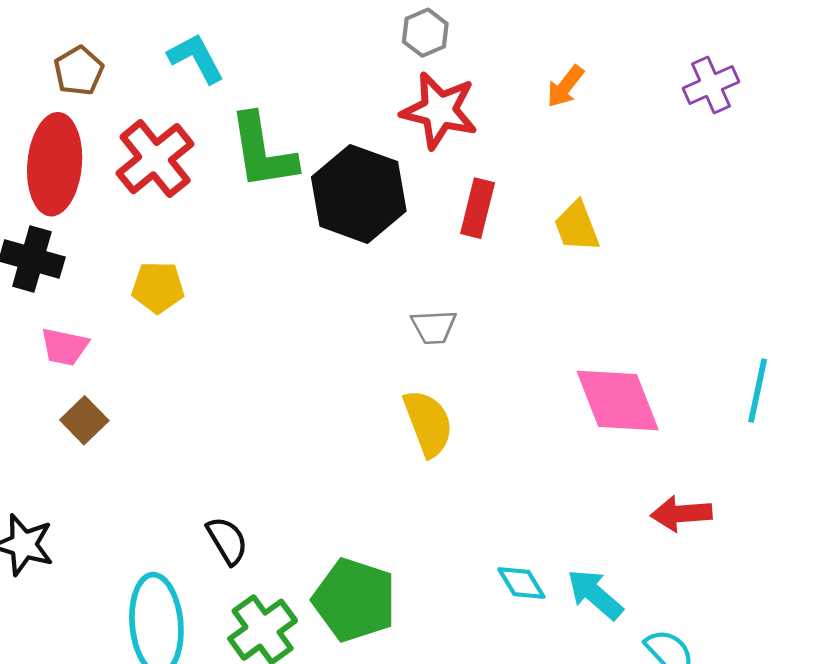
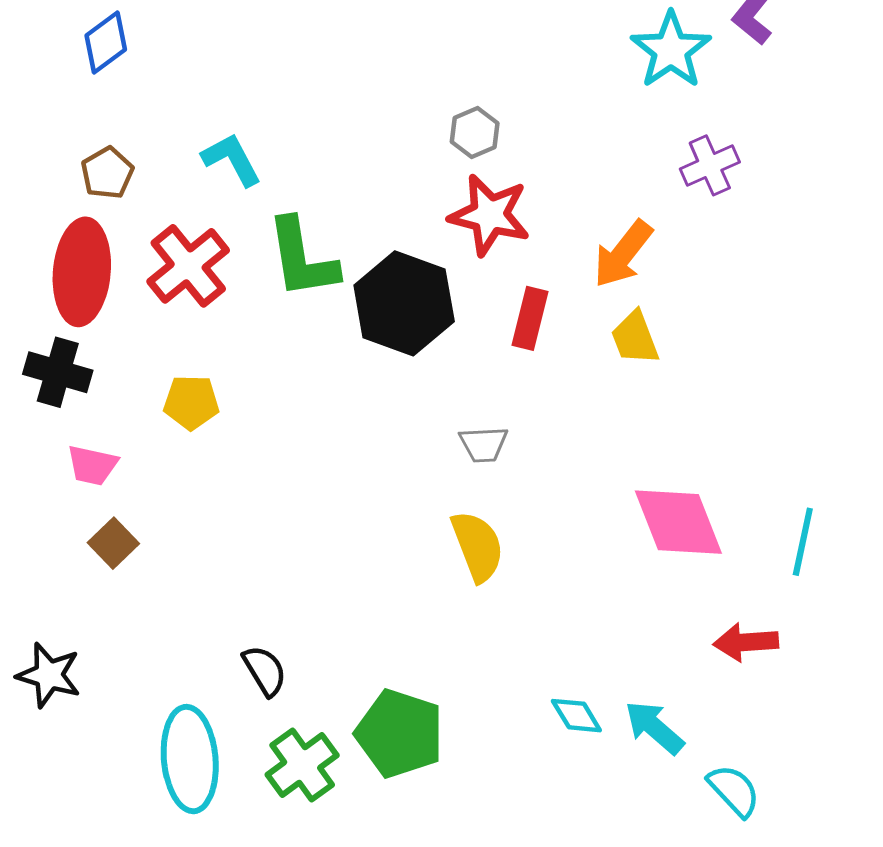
purple cross: (711, 85) -> (710, 165), moved
orange arrow: (565, 86) -> (623, 254), moved, size x1.5
cyan line: (758, 391) -> (803, 542), moved

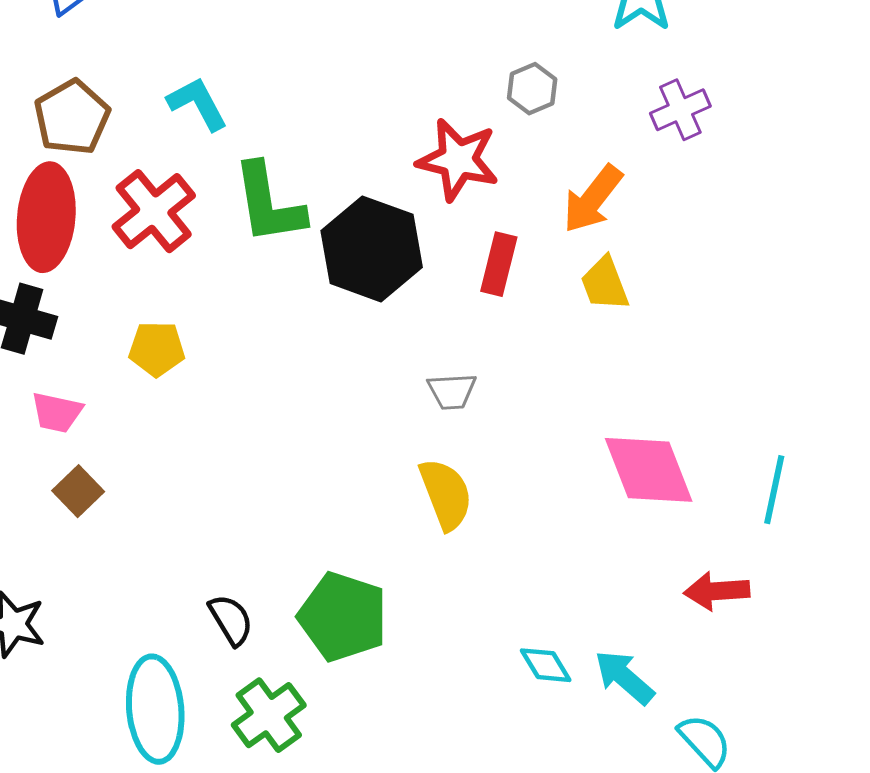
gray hexagon: (475, 132) -> (532, 89), moved
brown pentagon: (107, 173) -> (72, 117), size x1.4
green pentagon: (400, 734) -> (343, 617), moved

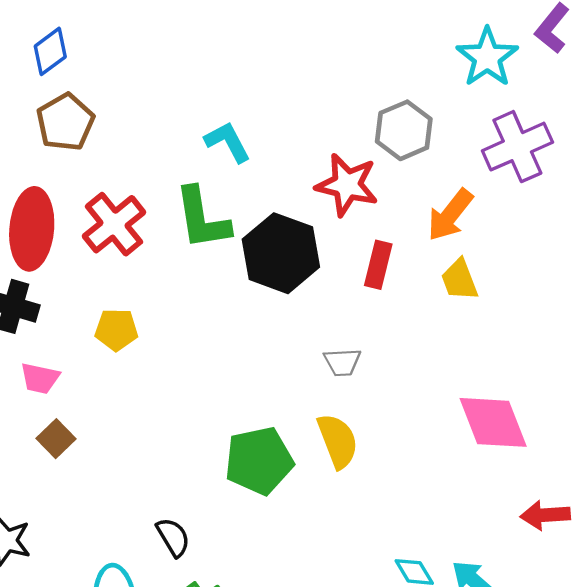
gray hexagon: (532, 89) -> (404, 130), size x1.5
cyan L-shape: (198, 104) -> (228, 142), moved
purple cross: (680, 110) -> (517, 147), size x1.5
brown pentagon: (72, 117) -> (65, 122), moved
green pentagon: (343, 617) -> (259, 461), moved, turned -30

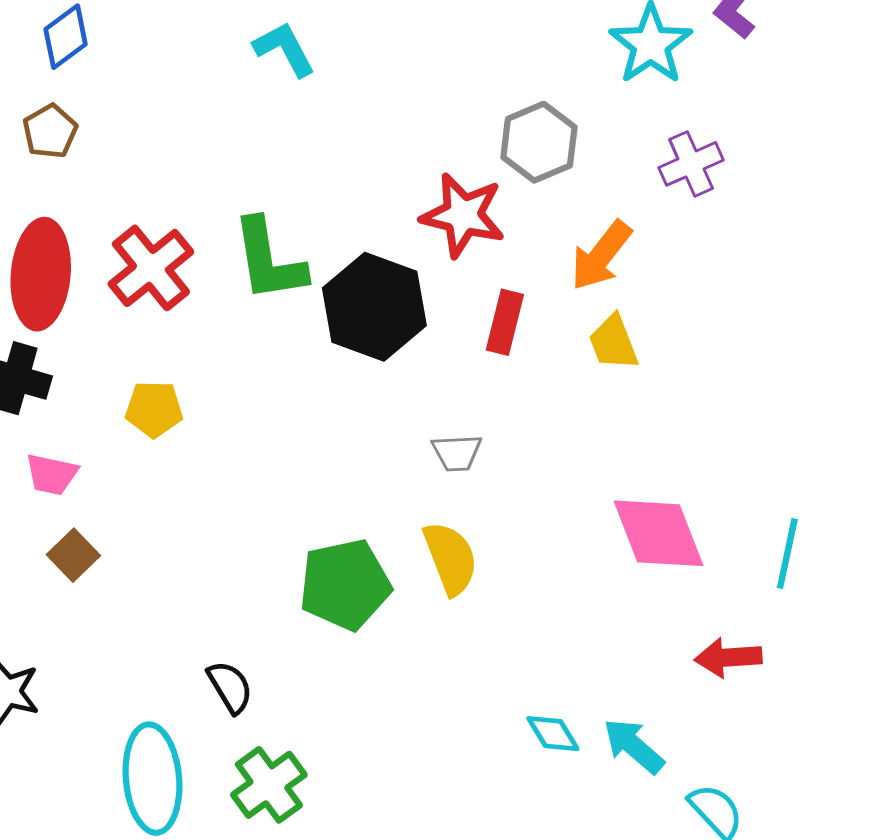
brown pentagon: (65, 122) -> (50, 131), moved, size x0.7
cyan L-shape: (228, 142) -> (284, 49), moved
purple cross: (517, 147) -> (691, 164), size x0.7

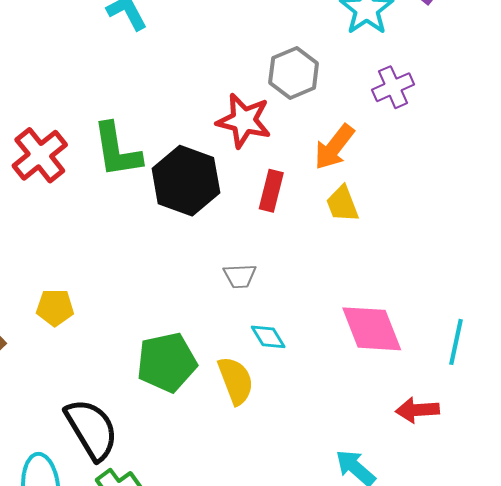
yellow pentagon: (154, 409) -> (55, 307), moved
yellow semicircle: (450, 558) -> (236, 381), moved
black semicircle: (230, 687) -> (92, 429), size x1.8
cyan diamond: (553, 734) -> (268, 337), moved

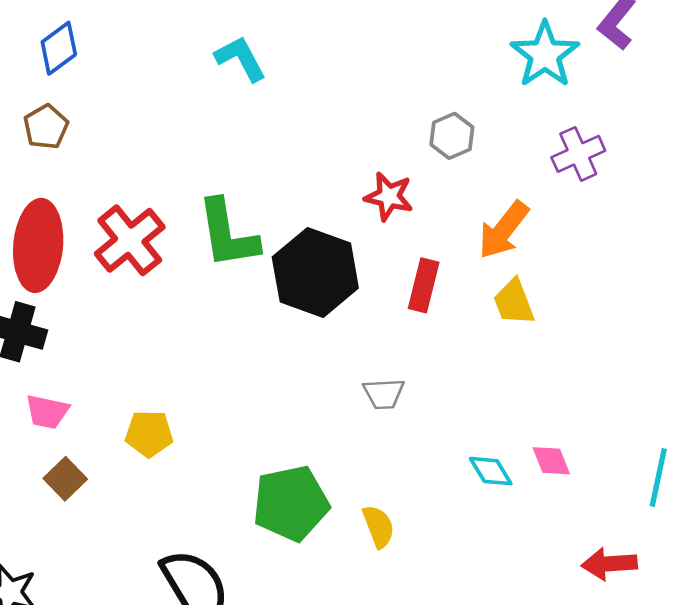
gray hexagon: (294, 73) -> (452, 136), size x0.7
red star: (244, 121) -> (389, 196), size x0.7
pink diamond: (372, 329) -> (551, 461), size x0.5
cyan diamond: (268, 337) -> (491, 471), moved
yellow semicircle: (236, 381) -> (378, 526), size x0.7

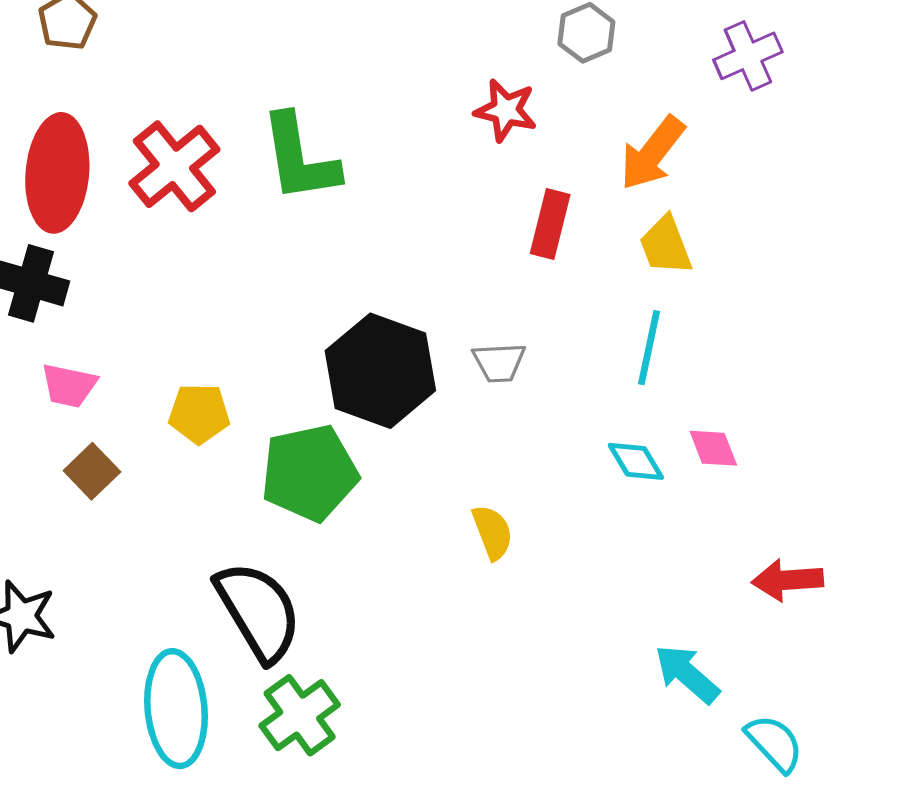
black hexagon: (315, 273) -> (380, 371), moved
cyan line: (658, 477) -> (649, 348), moved
green pentagon: (291, 503) -> (310, 473), moved

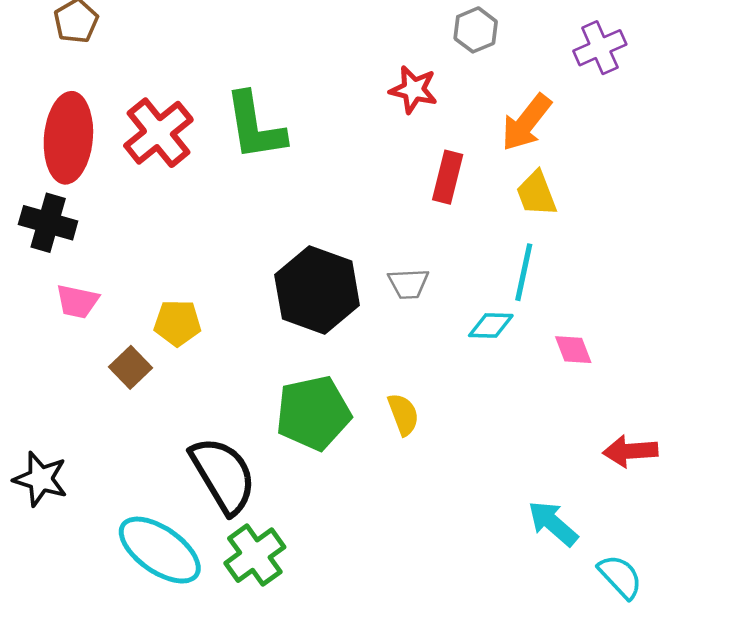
cyan diamond: (636, 461) -> (491, 326), moved, turned -57
brown square: (92, 471) -> (131, 367), moved
green pentagon: (310, 473) -> (313, 413), moved
cyan ellipse: (176, 709) -> (160, 550), turned -50

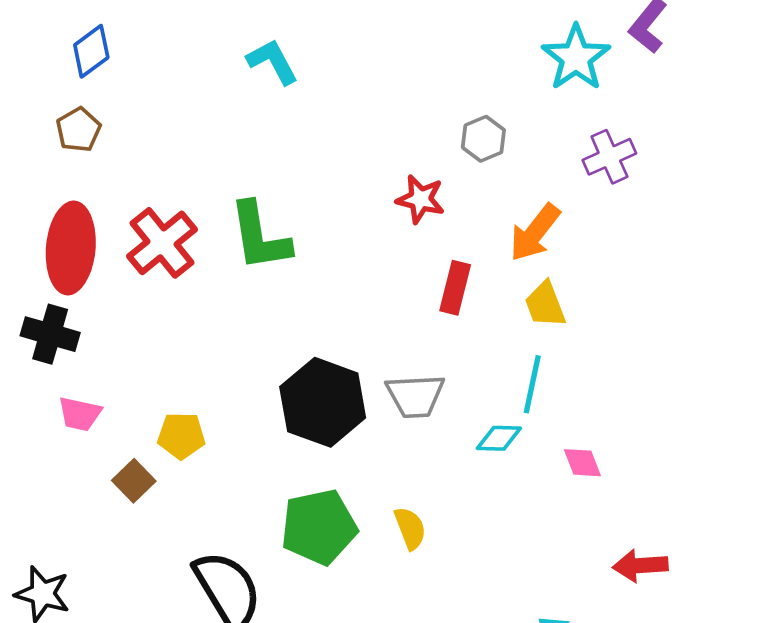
gray trapezoid: (408, 284) -> (415, 396), size x1.4

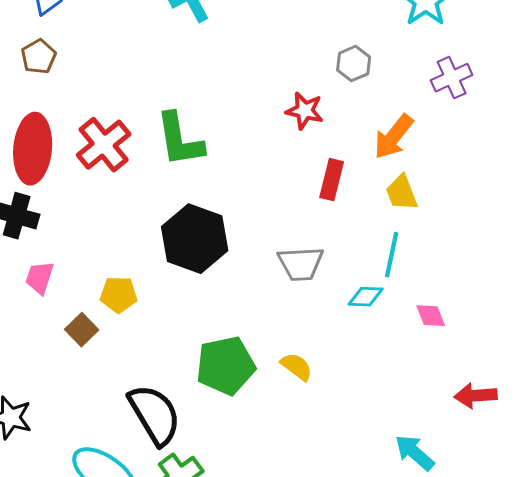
black hexagon: (323, 402) -> (195, 239), moved
pink trapezoid: (80, 414) -> (40, 278), turned 96
yellow semicircle: (410, 528) -> (297, 367), turned -32

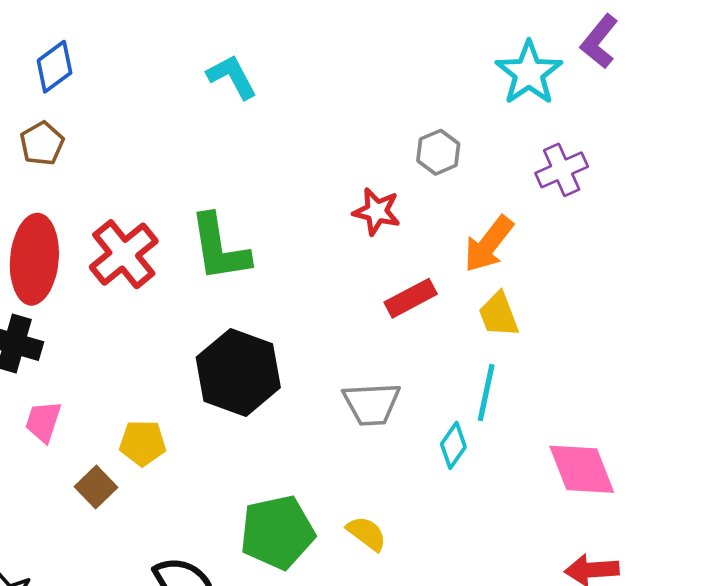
red rectangle: (332, 180) -> (411, 298), turned 48
cyan diamond: (366, 297) -> (453, 445), turned -57
pink diamond: (431, 316) -> (582, 469), moved, size x1.8

